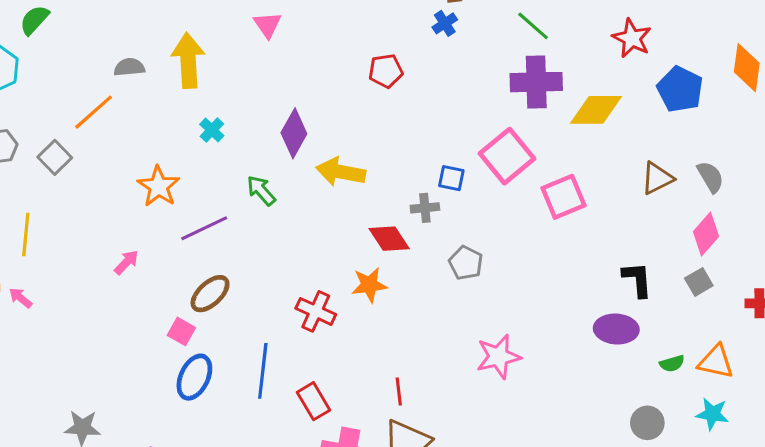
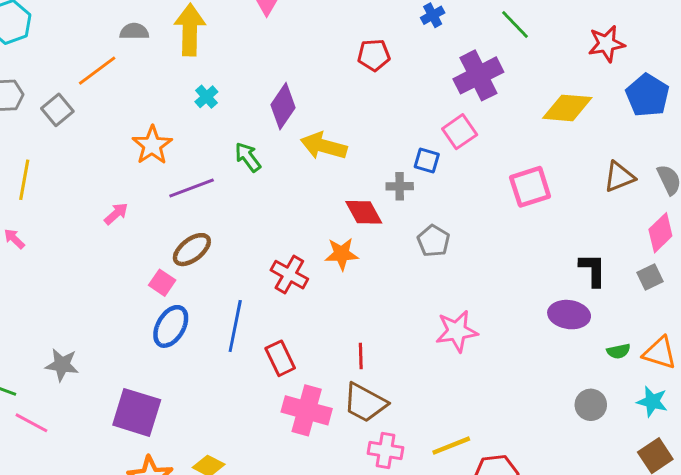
red star: (632, 38) -> (606, 44), turned 30
purple cross: (536, 82) -> (478, 75), moved, turned -30
pink square: (507, 156) -> (460, 132), moved, size x0.7

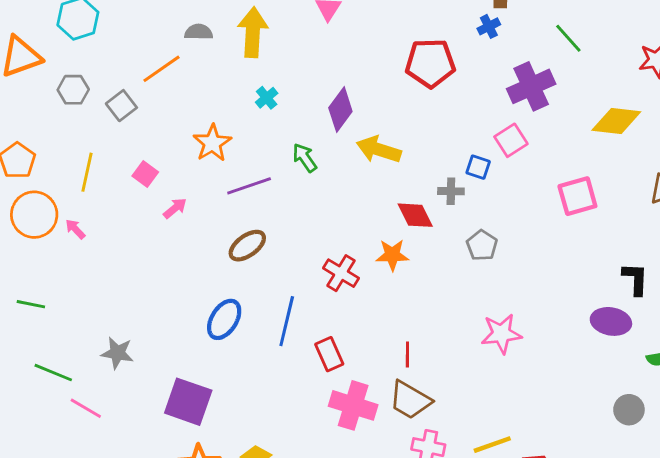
red pentagon: (374, 55) -> (430, 63), size x1.6
pink square: (162, 283) -> (145, 174), moved

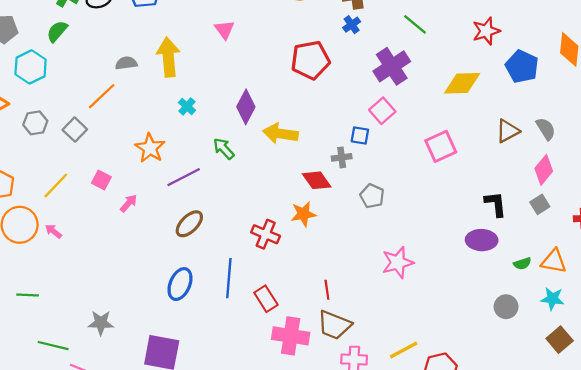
yellow line: (87, 172) -> (56, 186), turned 40

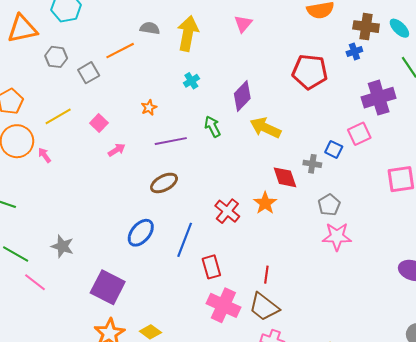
orange star: (150, 148) -> (149, 108), size x0.6
orange star: (303, 214) -> (265, 203), turned 30
pink star: (398, 262) -> (337, 237), moved

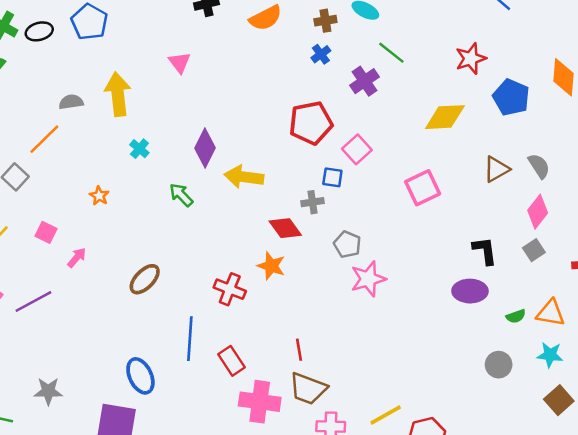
brown cross: (366, 27) -> (325, 21), size x0.7
red pentagon: (310, 72) -> (311, 123), moved
purple cross: (379, 98) -> (364, 81), moved, size x0.7
purple line: (171, 141) -> (33, 301), moved
blue ellipse: (141, 233) -> (140, 376), moved, turned -48

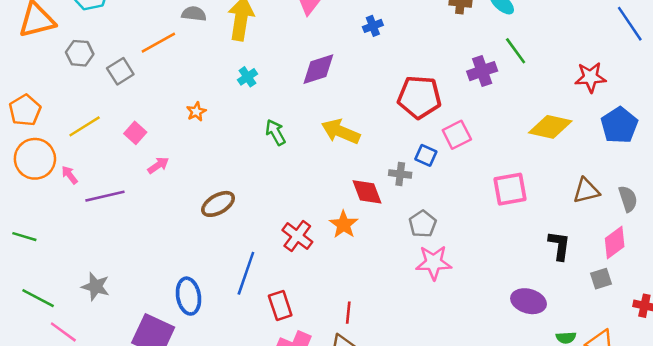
blue cross: (321, 54) -> (373, 26), moved
purple diamond: (205, 148) -> (318, 69), moved, turned 30
black L-shape: (485, 251) -> (559, 246), moved

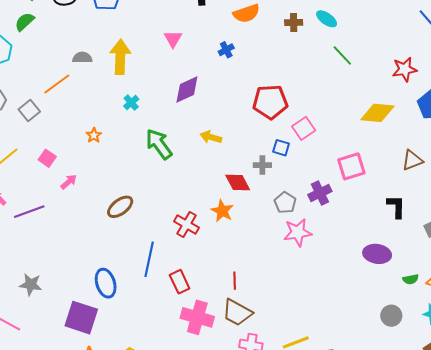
purple cross: (482, 71) -> (320, 193), moved
green arrow: (276, 132) -> (159, 144), size x1.5
yellow arrow: (341, 132) -> (211, 137), size x0.7

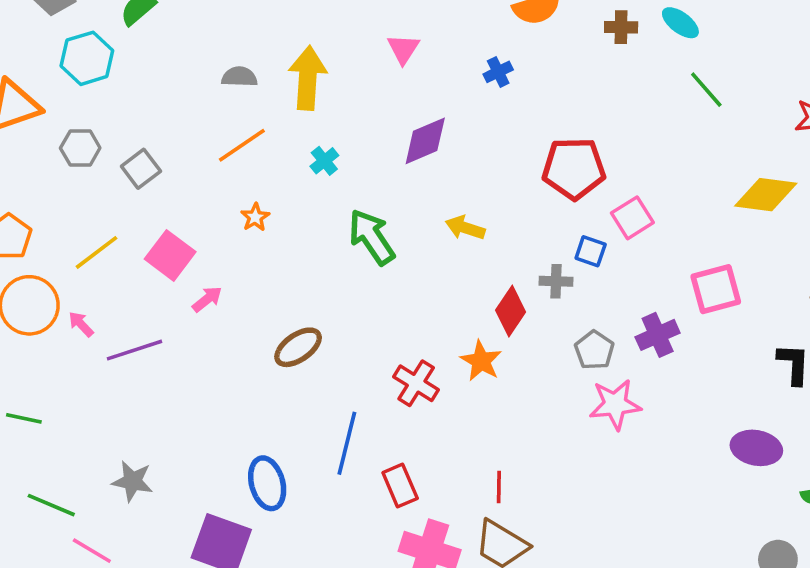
orange line: (57, 84) -> (242, 145), moved
pink square: (47, 158) -> (170, 255), size x1.5
red diamond: (238, 183) -> (511, 311), turned 60

